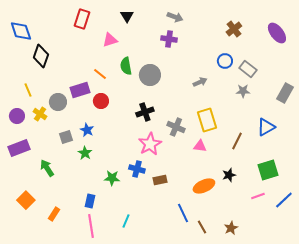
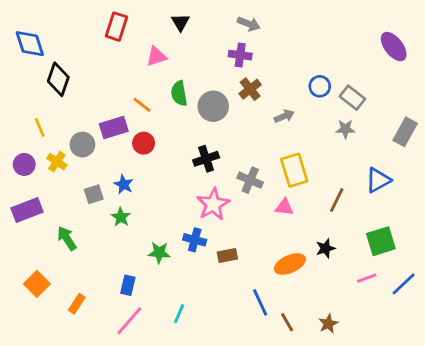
brown cross: (234, 29) -> (250, 89), moved
pink line: (91, 226) -> (129, 321), turned 50

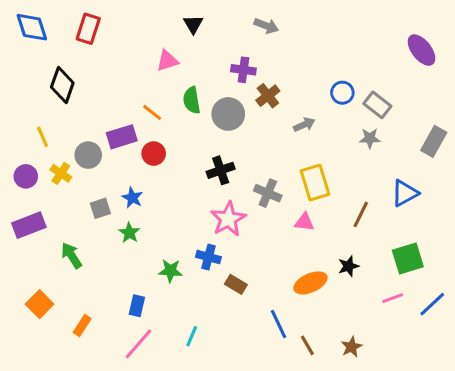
red rectangle: (117, 27) -> (88, 29), moved
blue diamond: (30, 44) -> (32, 27), moved
purple cross: (240, 55) -> (243, 70), moved
brown rectangle: (227, 255) -> (236, 284), moved, turned 42

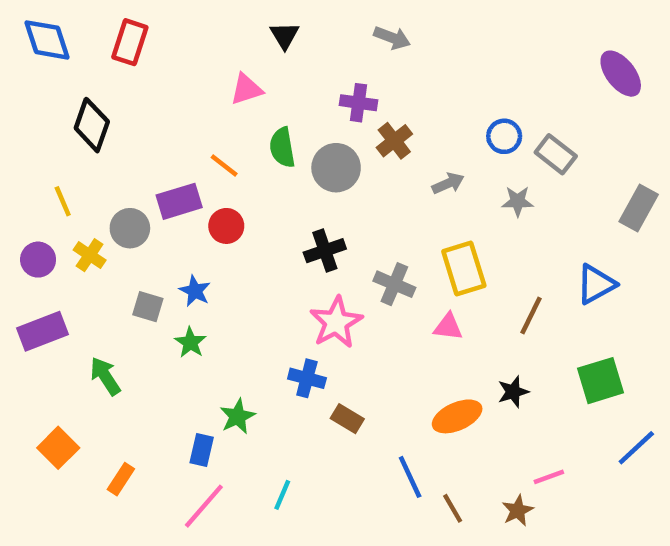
gray star: (370, 138) -> (518, 201), moved
gray square: (100, 208) -> (148, 307), turned 35
green star: (170, 271) -> (237, 416), moved, turned -30
pink line: (393, 298) -> (549, 477), moved

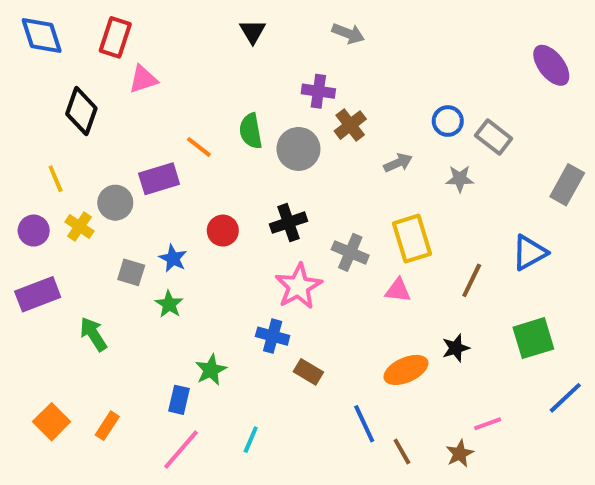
pink triangle: (246, 89) -> (143, 79), moved
red circle: (226, 226) -> (223, 231), moved
orange square: (58, 448) -> (52, 422), moved

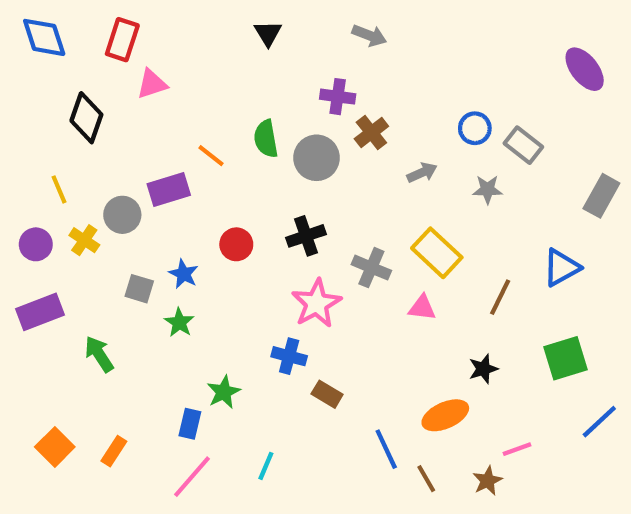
yellow rectangle: (412, 239) -> (437, 253), turned -30
orange ellipse: (406, 370) -> (445, 415), moved

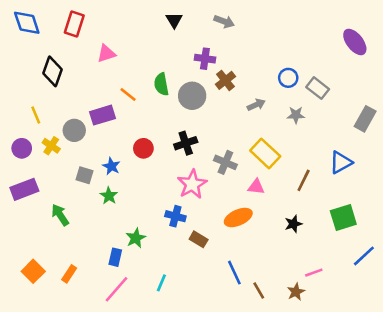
black triangle: (268, 33) -> (174, 20), moved
pink triangle: (152, 84) -> (106, 54), moved
orange ellipse: (445, 415) -> (238, 217), moved

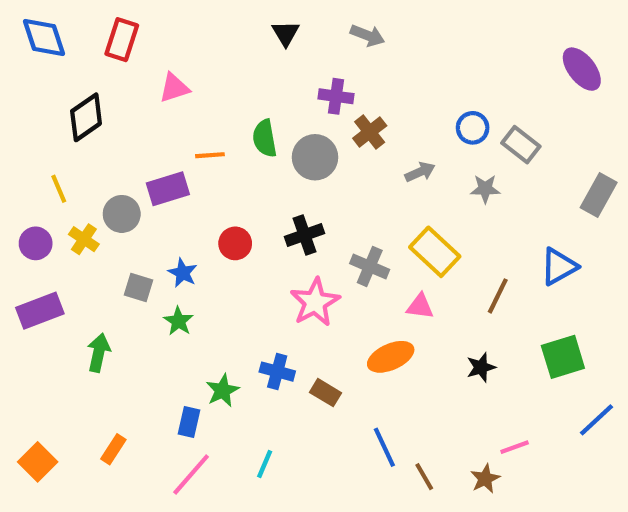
black diamond: (52, 71) -> (86, 117), turned 36
orange line: (128, 95) -> (210, 155), turned -42
green arrow: (60, 215) -> (99, 353), turned 45
blue cross: (175, 216) -> (277, 372), moved
orange square: (33, 271) -> (38, 462), moved

